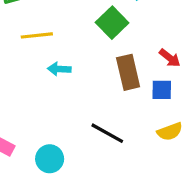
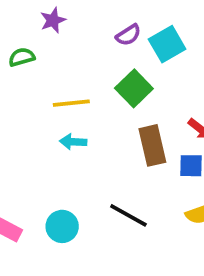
yellow line: (37, 35) -> (71, 103), moved
cyan circle: (50, 159) -> (62, 226), moved

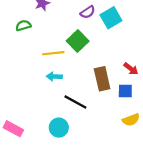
green square: (134, 88) -> (78, 41), moved
black line: (128, 215) -> (75, 102), moved
cyan circle: (62, 226) -> (59, 128), moved

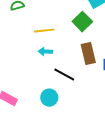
green square: (78, 41) -> (82, 22), moved

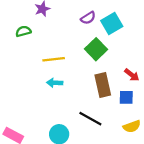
black line: (64, 75) -> (90, 119), moved

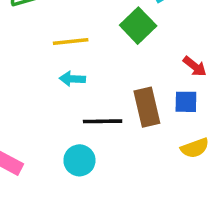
brown rectangle: (103, 85) -> (147, 107), moved
black line: (90, 119) -> (103, 121), moved, turned -30

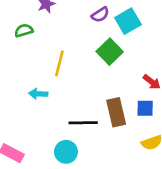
yellow line: (71, 42) -> (59, 63), turned -70
cyan arrow: (72, 79) -> (38, 94), moved

